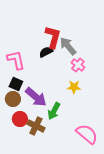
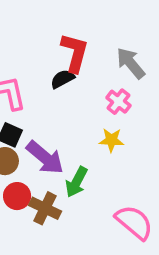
gray arrow: (68, 46) -> (131, 63), moved

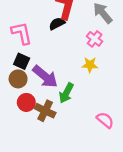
pink semicircle: (134, 222) -> (105, 120), size x0.7

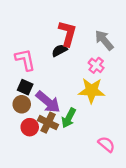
yellow star: (90, 65) -> (92, 91), size x1.6
brown cross: (45, 111) -> (48, 123), moved

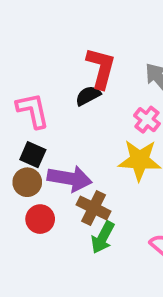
purple arrow: (48, 102) -> (70, 179), turned -30
green arrow: (69, 118) -> (103, 237), moved
brown cross: (48, 123) -> (94, 208), moved

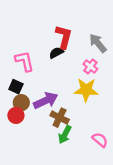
black square: (33, 155) -> (16, 87), moved
purple arrow: (70, 179) -> (46, 101), turned -35
red circle: (40, 219) -> (16, 115), moved

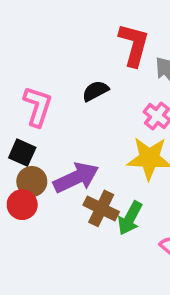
red L-shape: (64, 37) -> (134, 45), moved
pink L-shape: (24, 61) -> (38, 106), turned 30
green arrow: (65, 135) -> (130, 218), moved

